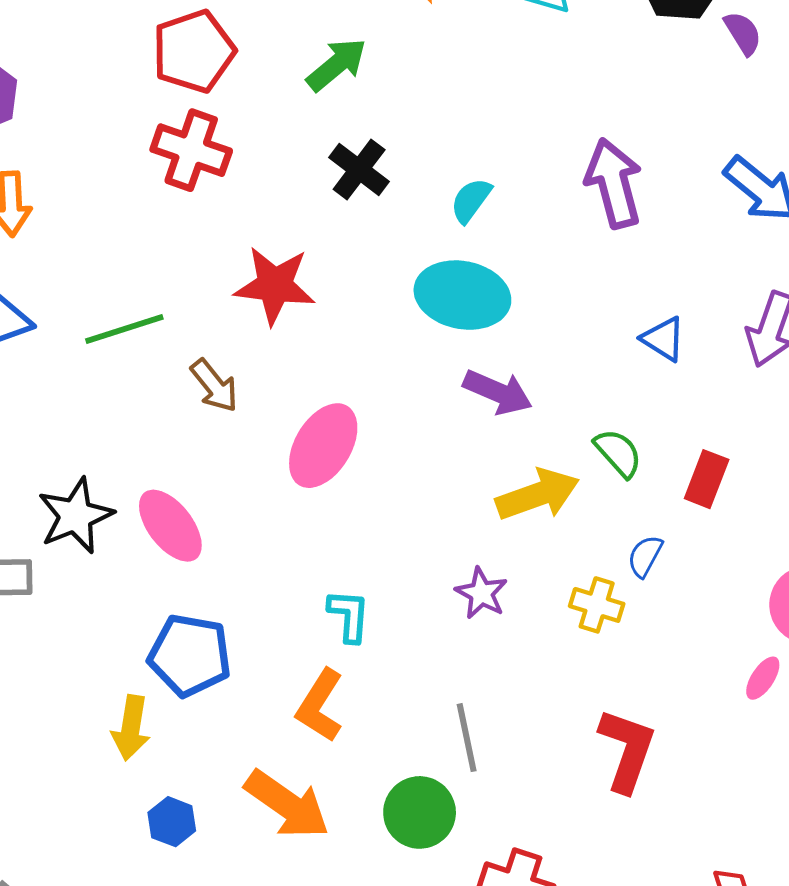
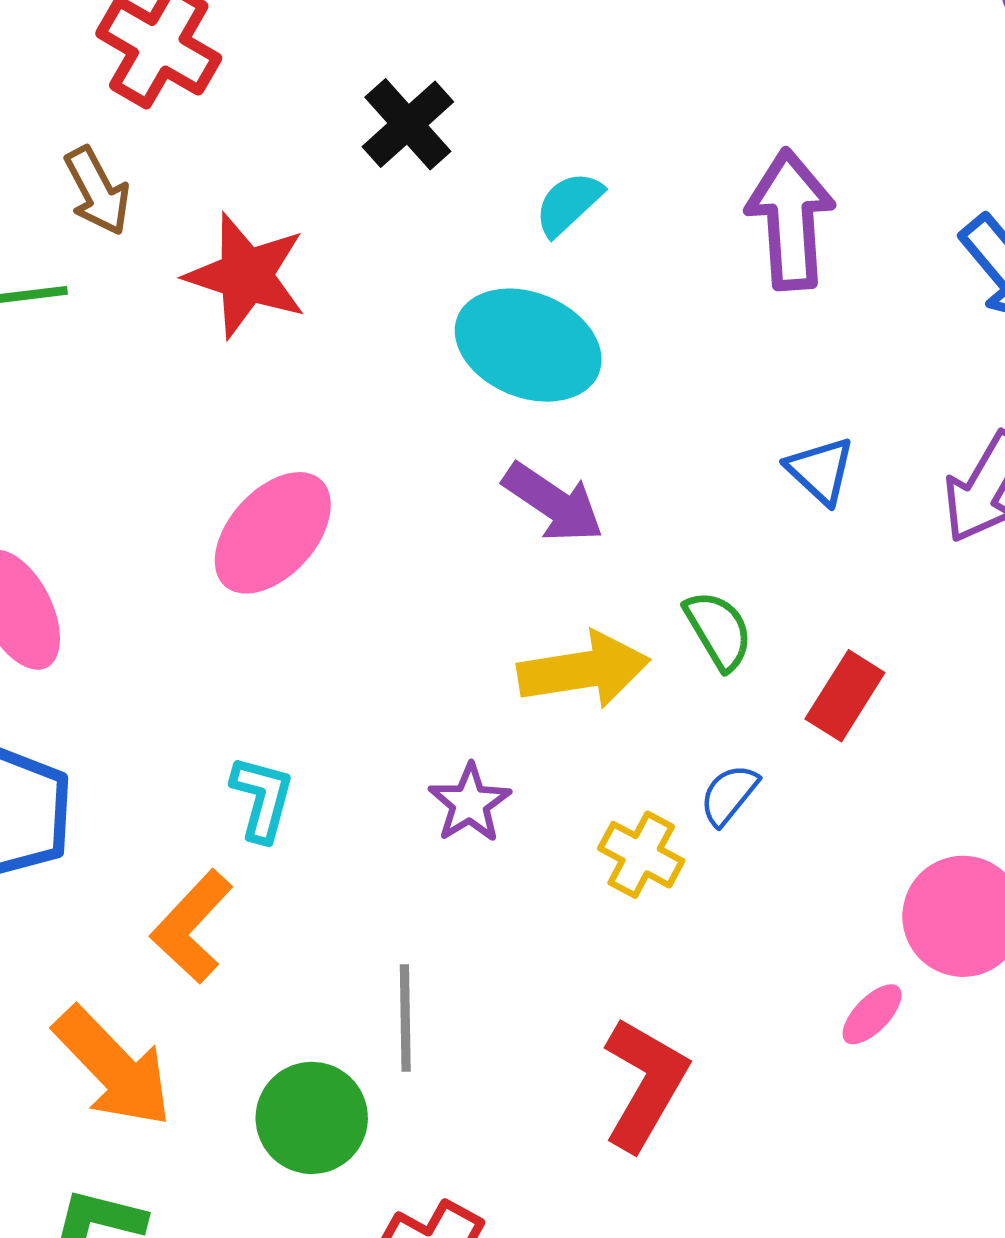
brown arrow: (214, 386) -> (97, 191), moved

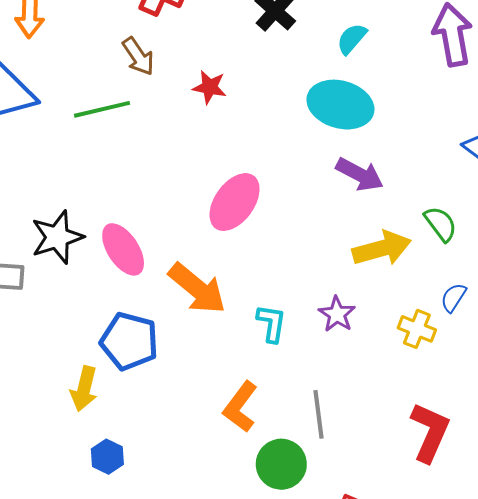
red star: (246, 276) -> (210, 87), size x0.6
cyan L-shape: (262, 798) -> (271, 323), moved
orange L-shape: (192, 927) -> (240, 407), moved
orange arrow: (113, 1067) -> (197, 288), moved

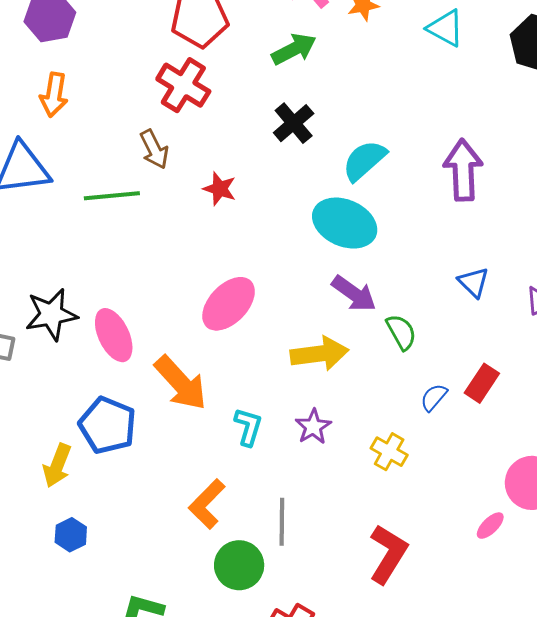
cyan semicircle: (352, 39) -> (364, 160), size x1.4
green semicircle: (441, 224) -> (401, 332), moved
yellow arrow: (382, 248) -> (319, 354), moved
blue semicircle: (454, 297) -> (434, 397), moved

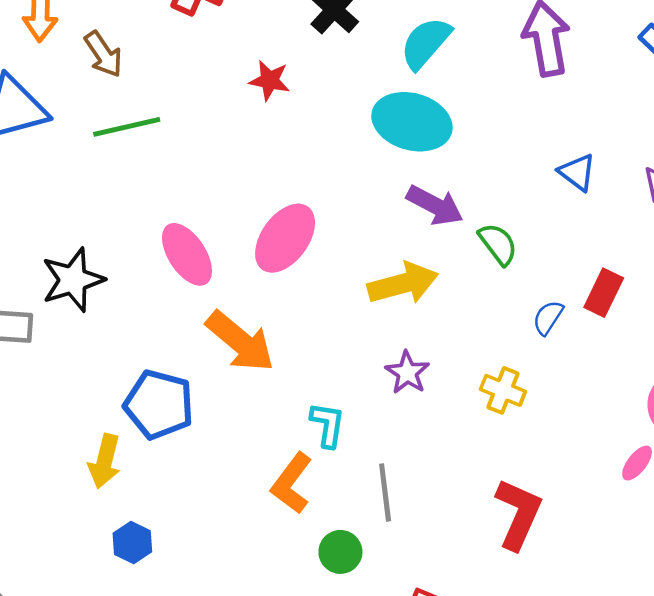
brown arrow: (154, 149) -> (103, 54), moved
red star: (220, 189) -> (270, 80), moved
pink ellipse: (114, 335) -> (187, 254), moved
cyan L-shape: (248, 427) -> (328, 425), moved
green circle: (239, 565) -> (340, 552), size x0.7

